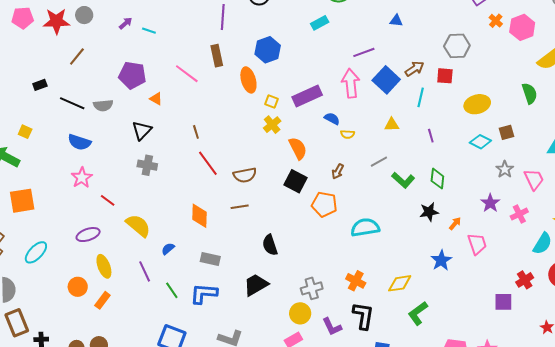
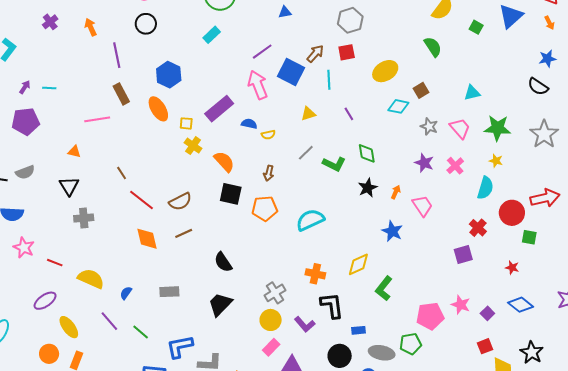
pink line: (187, 74) -> (97, 119), turned -30
purple pentagon: (132, 75) -> (26, 121), moved
orange diamond: (200, 216) -> (147, 239), moved
blue L-shape: (204, 294) -> (180, 347), moved

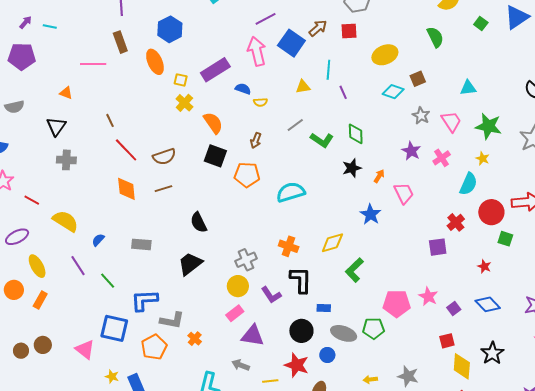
cyan line: (329, 80) -> (328, 70), moved

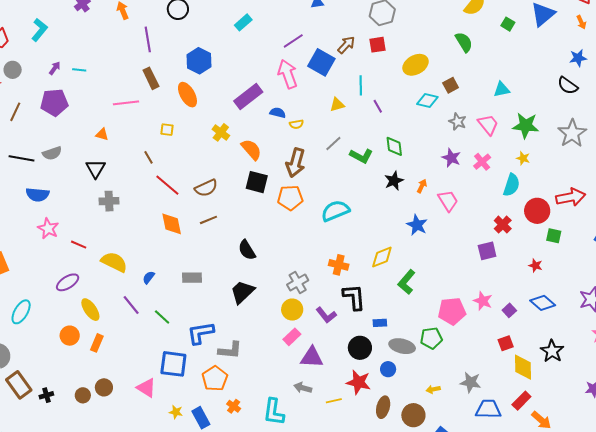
yellow square: (181, 80) -> (167, 130), moved
brown arrow: (256, 140) -> (296, 163), size x1.8
orange cross: (195, 339) -> (234, 406), moved

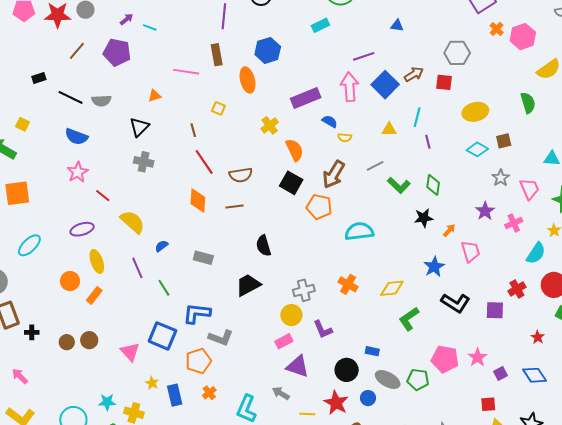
orange triangle: (102, 134) -> (155, 96), turned -48
black L-shape: (354, 297) -> (456, 303), moved, turned 112

